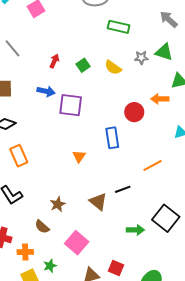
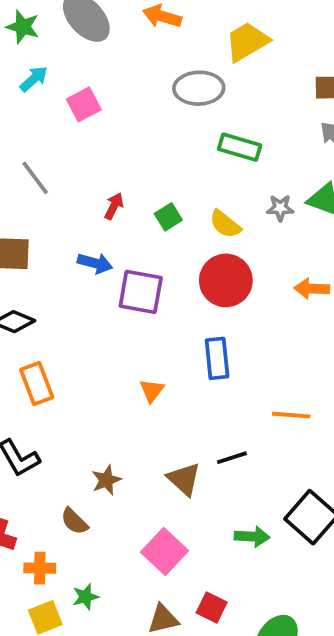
red circle: (134, 112) -> (226, 280), moved, size x1.4
orange line: (153, 165) -> (291, 415), turned 30
pink square: (77, 243) -> (164, 551), moved

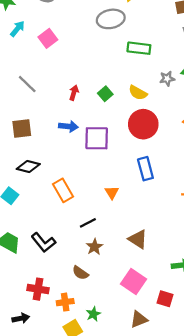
orange rectangle: (37, 383) -> (63, 190), moved
black line: (232, 458) -> (88, 223), moved
red square: (212, 607) -> (165, 299), moved

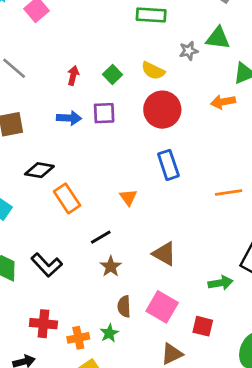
purple square: (97, 138) -> (104, 113), moved, size x0.7
black diamond: (28, 166) -> (39, 170), moved
brown semicircle: (80, 273) -> (124, 306), moved, turned 56
green star: (93, 314) -> (109, 333), moved

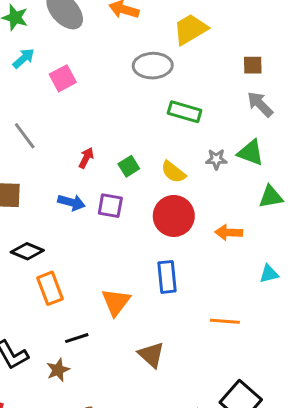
orange arrow: (223, 102) -> (229, 232), moved
orange triangle: (128, 197) -> (116, 302), size x1.5
brown triangle: (164, 254) -> (151, 355), moved
brown star: (111, 266) -> (58, 370), moved

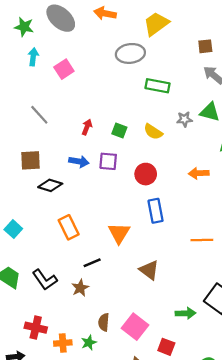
cyan arrow: (24, 58) -> (33, 57), turned -36
green square: (129, 166) -> (119, 130), turned -32
red circle: (174, 216) -> (146, 174), moved, size x0.7
black diamond: (27, 251) -> (50, 185), moved

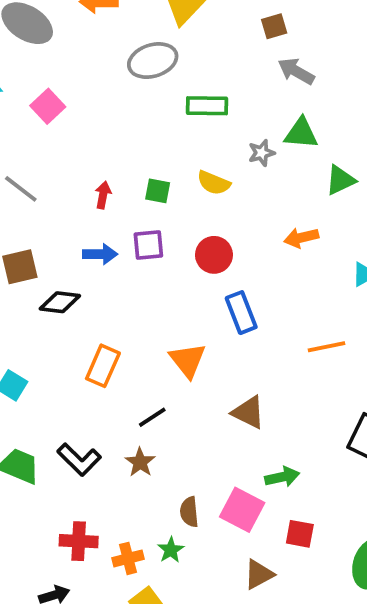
orange rectangle: (69, 227) -> (103, 366), turned 60
green arrow: (186, 313) -> (282, 477), moved

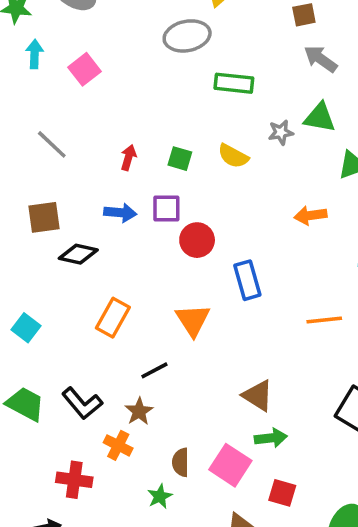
red circle: (214, 255) -> (197, 240), moved
brown triangle: (248, 412) -> (258, 396), moved
orange cross: (128, 558) -> (118, 445), moved, turned 36

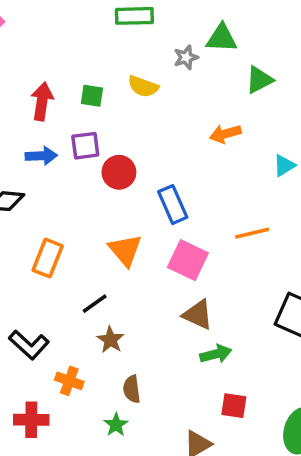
red arrow: (128, 158) -> (42, 101), size x1.5
brown star: (139, 411) -> (110, 340), moved
pink square: (230, 465) -> (188, 260), moved

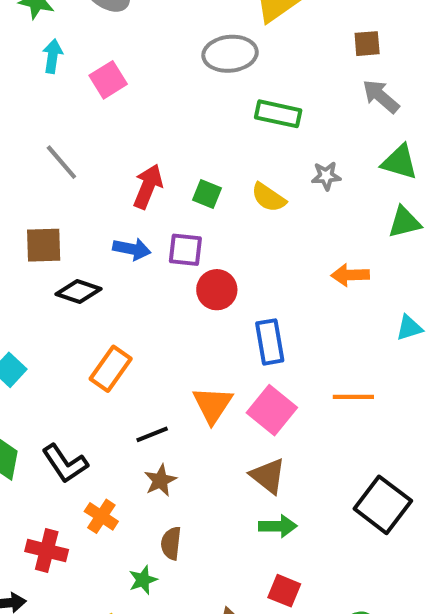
green triangle: (222, 38) -> (400, 162), moved
orange triangle: (125, 250) -> (213, 405), moved

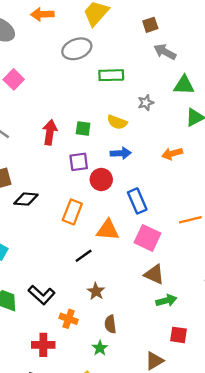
blue arrow: (132, 249) -> (121, 153), moved
orange rectangle: (111, 369) -> (72, 212), moved
orange triangle: (213, 405) -> (108, 230), moved, turned -45
black line: (152, 434) -> (84, 256), moved

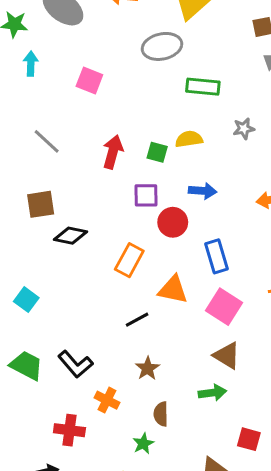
pink square: (14, 79) -> (89, 81), moved, turned -30
yellow semicircle: (117, 122) -> (189, 139), moved, turned 144
green arrow: (166, 301) -> (212, 393), moved

